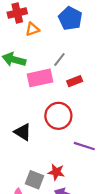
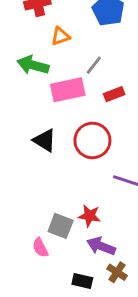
orange triangle: (32, 29) -> (61, 36), moved
black triangle: (23, 132) -> (45, 140), moved

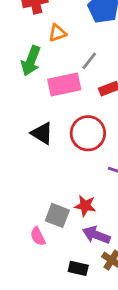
green arrow: (33, 65) -> (31, 61), turned -84

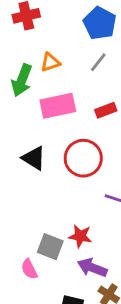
orange triangle: (57, 33) -> (50, 62), moved
gray line: (89, 61) -> (98, 62), moved

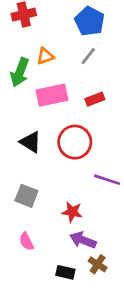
gray square: (50, 247) -> (26, 196), moved

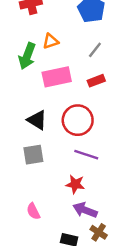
gray line: (88, 56) -> (95, 50), moved
purple line: (107, 180) -> (86, 155), moved
gray square: (26, 196) -> (33, 155), moved, turned -30

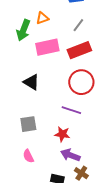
red rectangle: (96, 81) -> (79, 50), size x1.6
red circle: (78, 120) -> (81, 82), moved
gray square: (33, 155) -> (28, 124), moved

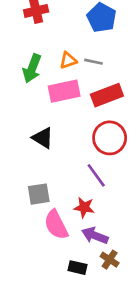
orange triangle: (42, 18) -> (68, 60), moved
gray line: (78, 25) -> (94, 62), moved, turned 64
purple line: (71, 110) -> (96, 175), turned 36
pink semicircle: (28, 156) -> (56, 225), moved, size x1.6

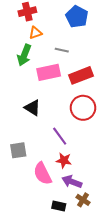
orange triangle: (68, 60) -> (35, 33), moved
gray line: (94, 62) -> (62, 50), moved
purple line: (96, 175) -> (60, 136), moved
gray square: (39, 194) -> (18, 150), moved

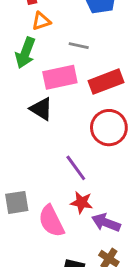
black triangle: (32, 108) -> (41, 109), moved
gray square: (18, 150) -> (17, 202), moved
purple arrow: (72, 182) -> (106, 223), moved

